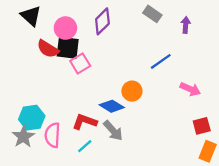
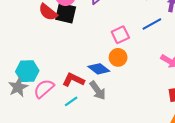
blue line: (161, 61) -> (152, 24), moved
pink square: (80, 63) -> (120, 35), moved
pink semicircle: (53, 135) -> (44, 89), turned 40

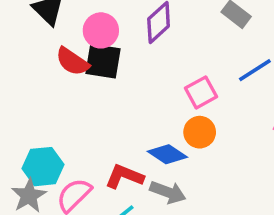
gray arrow: (98, 90) -> (168, 192), turned -30

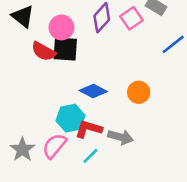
pink square: (201, 92) -> (131, 18), moved
blue diamond: (167, 154) -> (93, 91), moved
cyan hexagon: (43, 167) -> (71, 118), moved

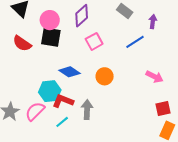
pink square: (131, 18) -> (94, 41), moved
red semicircle: (44, 51) -> (22, 43), moved
gray arrow: (120, 137) -> (87, 110), turned -108

